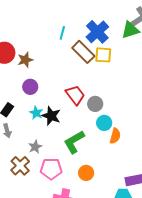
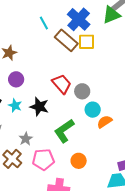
cyan line: (62, 33) -> (44, 23), turned -40
cyan star: (36, 113) -> (15, 105), moved
orange semicircle: (115, 136) -> (105, 122), turned -133

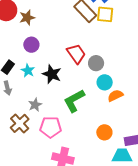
orange circle: (79, 161) -> (104, 132), moved

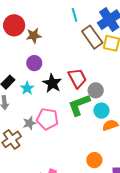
black star: (52, 74) -> (52, 83), moved
green L-shape: (74, 101) -> (79, 105), moved
pink pentagon: (51, 127) -> (47, 119), moved

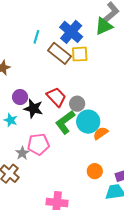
cyan line: (75, 15) -> (36, 37), turned 48
purple circle: (34, 63) -> (20, 97), moved
cyan circle: (101, 111) -> (88, 122), size x1.5

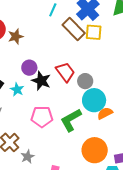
green L-shape: (65, 122) -> (71, 120), moved
gray star: (22, 153) -> (28, 157), moved
orange circle: (95, 171) -> (95, 150), size x1.6

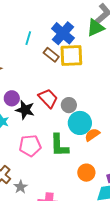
brown rectangle: (74, 29) -> (51, 55), size x0.7
yellow square: (94, 32) -> (71, 55), size x1.4
green L-shape: (71, 120) -> (59, 145), turned -55
orange circle: (95, 150) -> (86, 173), size x0.7

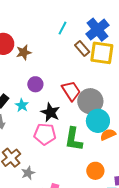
gray circle: (69, 105) -> (90, 101), size x1.6
black star: (25, 110) -> (50, 112), moved

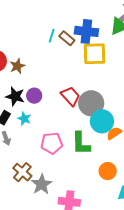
blue cross: (97, 30) -> (86, 31), turned -35
brown rectangle: (82, 49) -> (67, 38), moved
black star: (50, 112) -> (15, 96), moved
gray star: (28, 173) -> (42, 184), size x1.5

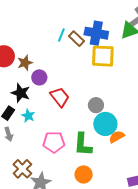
purple circle: (34, 96) -> (39, 77), moved
red trapezoid: (70, 96) -> (60, 97), moved
gray circle: (91, 103) -> (96, 105), size x0.6
orange circle: (108, 171) -> (84, 174), moved

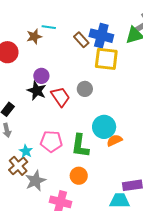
cyan line: (61, 35) -> (49, 27), moved, turned 72
brown star: (25, 63) -> (34, 36), moved
black star: (21, 93) -> (37, 91), moved
gray circle: (96, 105) -> (85, 89), moved
cyan star: (28, 116) -> (26, 151), moved

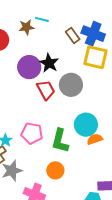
purple circle: (41, 76) -> (29, 67), size x1.5
gray circle: (85, 89) -> (71, 85), size x1.5
black star: (37, 91) -> (49, 63), moved

